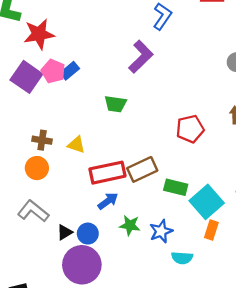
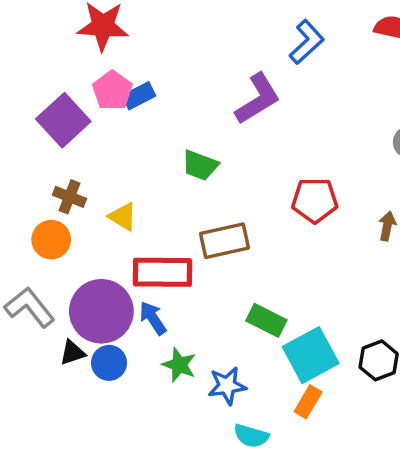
purple square: (26, 77) -> (63, 120), moved
red pentagon: (190, 129) -> (315, 200), moved
brown rectangle: (142, 169) -> (224, 241), moved
blue arrow: (108, 201) -> (153, 318), turned -100
purple circle: (82, 265) -> (101, 311), moved

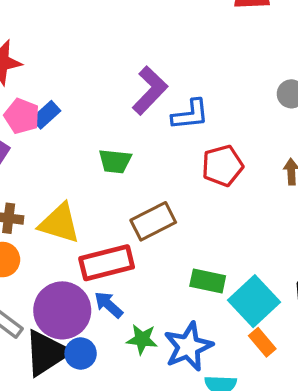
blue L-shape: (307, 42) -> (190, 115), moved, turned 51
yellow triangle: (123, 217) -> (59, 223), size x1.6
black triangle: (72, 353) -> (46, 353), size x2.0
blue star: (227, 386) -> (188, 347), size x1.4
orange rectangle: (308, 402) -> (262, 342), turned -56

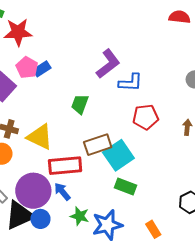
green trapezoid: (115, 161) -> (80, 104), turned 95
cyan square: (254, 301) -> (118, 155), moved

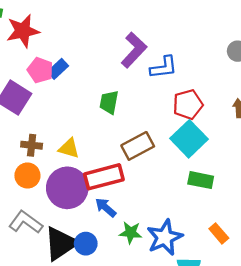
yellow triangle: (40, 137) -> (69, 148), size x0.7
cyan square: (118, 155) -> (189, 139), moved
green rectangle: (125, 186) -> (201, 180), moved
purple circle: (33, 191) -> (67, 188), moved

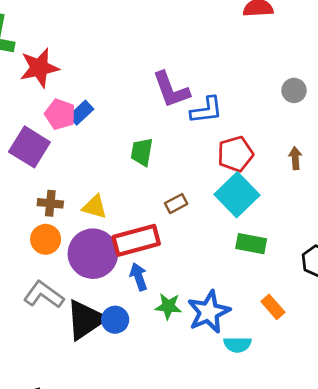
purple L-shape: (134, 50) -> (171, 90), turned 117
brown rectangle: (138, 146) -> (176, 204), size x0.6
blue arrow: (106, 208) -> (139, 277), turned 30

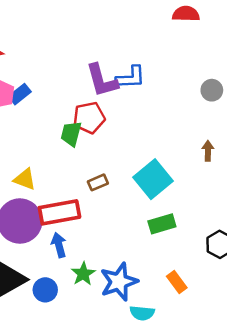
blue L-shape: (206, 110) -> (131, 77), moved
red pentagon: (235, 154) -> (89, 118), moved
green rectangle: (251, 244) -> (162, 224), turned -32
green star: (168, 306) -> (83, 274), turned 30
blue circle: (115, 320) -> (45, 290), moved

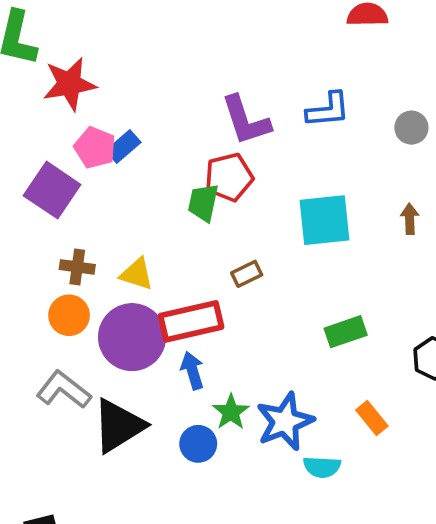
blue L-shape: (131, 77) -> (328, 110), moved
cyan square: (153, 179) -> (324, 220), moved, turned 36
blue circle: (45, 290) -> (198, 444), moved

